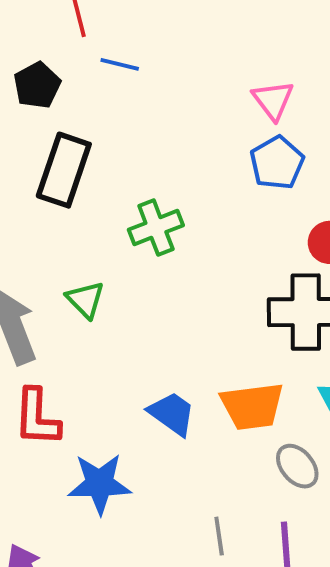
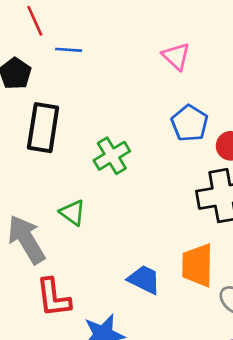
blue pentagon: (277, 163) -> (190, 123), moved
orange trapezoid: (252, 406) -> (197, 265), turned 108

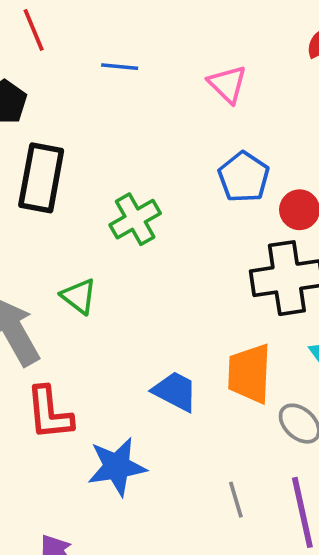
blue line: (69, 50) -> (120, 67), moved

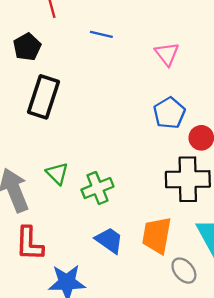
green cross: (135, 219) -> (97, 188), moved

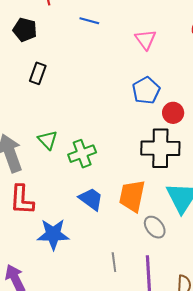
black pentagon: (27, 47) -> (25, 30), turned -30
black rectangle: (44, 97) -> (38, 73), size x0.6

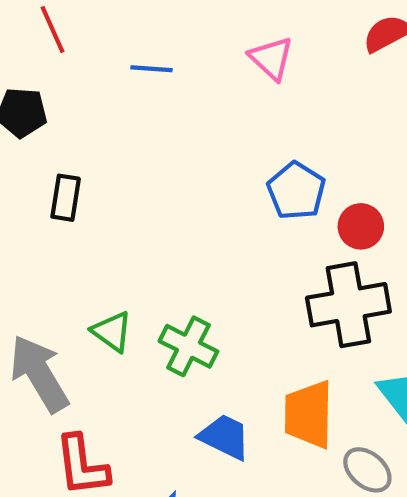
pink triangle: (146, 39) -> (271, 58), moved
green cross: (82, 154) -> (188, 346), turned -32

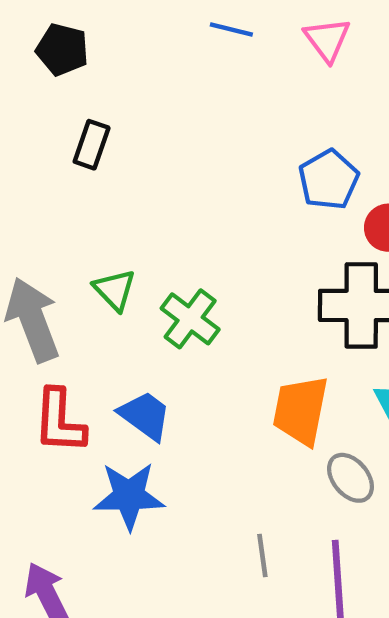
blue line: (152, 69) -> (231, 30), moved
blue trapezoid: (225, 437) -> (145, 416), moved

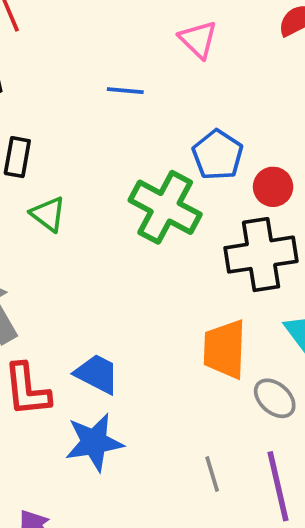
blue line: (231, 30) -> (125, 91), moved
green triangle: (115, 290) -> (48, 214), moved
green cross: (190, 319) -> (165, 207), moved, size x1.4

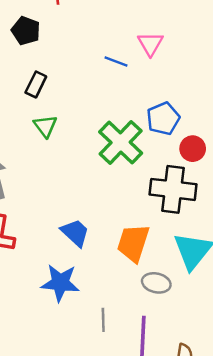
pink triangle: (198, 39) -> (150, 44), moved
blue trapezoid: (97, 374) -> (75, 233), moved
gray ellipse: (275, 398) -> (156, 283), turned -44
blue star: (94, 442) -> (60, 283), moved

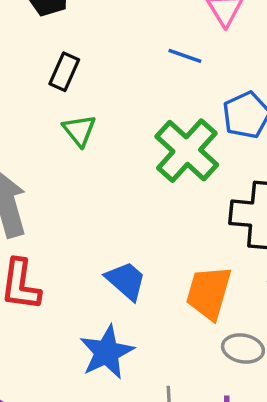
blue line: (116, 62) -> (185, 56), moved
blue star: (60, 283) -> (107, 352), turned -30

